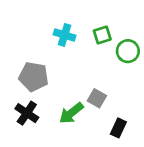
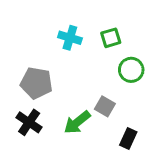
green circle: (128, 51) -> (131, 70), moved

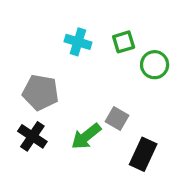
green circle: (131, 70) -> (155, 65), moved
black rectangle: (128, 138) -> (143, 154), size x1.4

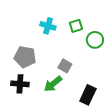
gray square: (117, 118) -> (65, 66), moved
black cross: (32, 136) -> (20, 84), turned -30

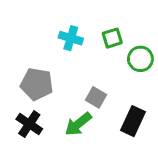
black cross: (20, 84) -> (29, 124), turned 30
black rectangle: (88, 95) -> (133, 121), moved

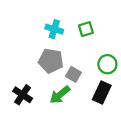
green circle: (140, 59) -> (107, 64), moved
gray pentagon: (37, 84) -> (51, 61), moved

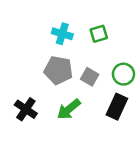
gray square: (73, 74) -> (90, 77), moved

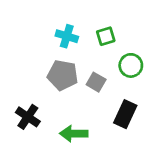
green circle: (123, 74) -> (131, 65), moved
green arrow: (69, 109) -> (74, 134), moved, turned 40

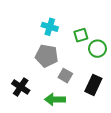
green square: (106, 36) -> (81, 35), moved
gray square: (96, 82) -> (65, 76), moved

